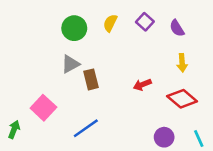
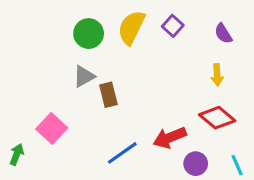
yellow semicircle: (110, 23) -> (131, 27), size x1.6
purple semicircle: (177, 28) -> (223, 34), moved
red arrow: (142, 85) -> (170, 138), moved, size x1.5
blue line: (86, 128) -> (122, 153), moved

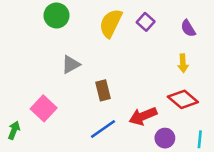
green circle: (89, 34) -> (57, 15), moved
brown rectangle: (108, 95) -> (103, 90), moved
cyan line: (237, 165) -> (200, 139), turned 30

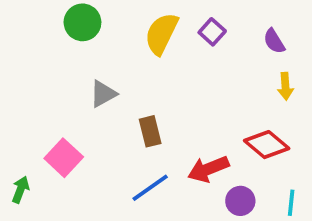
yellow arrow: (183, 63) -> (285, 86), moved

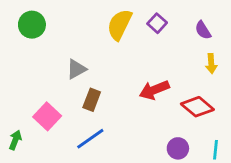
green circle: (82, 22) -> (32, 25), moved
brown rectangle: (150, 131) -> (92, 100), moved, turned 35
red arrow: (208, 169) -> (154, 90), moved
blue line: (150, 188) -> (90, 139), moved

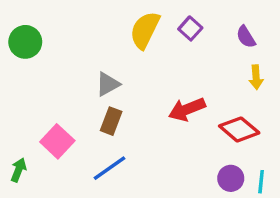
green circle: (32, 25) -> (25, 42), moved
gray triangle: (76, 69) -> (108, 84), moved
purple circle: (178, 148) -> (231, 178), moved

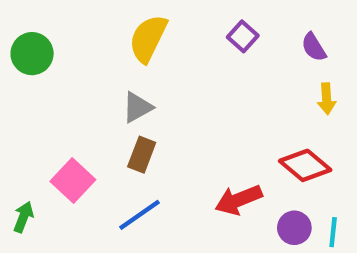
yellow semicircle: (145, 30) -> (148, 39), moved
red arrow: (187, 109) -> (238, 200), moved

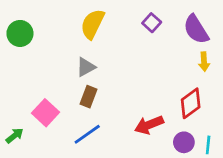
purple semicircle: (314, 47) -> (196, 29), size x1.6
red diamond: (305, 165) -> (191, 103), turned -76
green arrow: (23, 217) -> (15, 136), turned 30

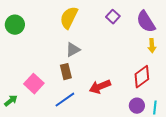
gray triangle: (86, 67) -> (73, 50), moved
brown rectangle: (88, 97) -> (66, 72), turned -35
red arrow: (149, 125) -> (100, 87), moved

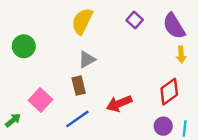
green circle: (15, 25) -> (24, 46), moved

